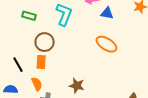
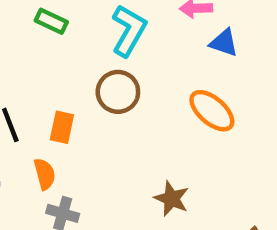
brown circle: (45, 42) -> (118, 92), moved
brown star: (77, 86) -> (172, 199), moved

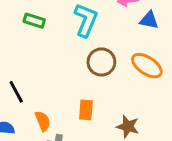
brown circle: (118, 92) -> (101, 62), moved
orange rectangle: (62, 127) -> (86, 110), moved

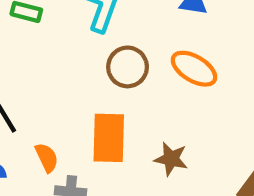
orange rectangle: (86, 110) -> (109, 138), size x1.6

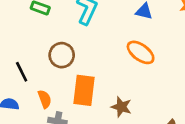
brown circle: (128, 67) -> (62, 55), moved

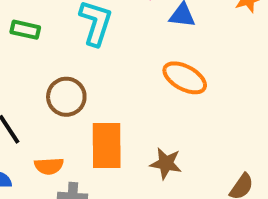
orange semicircle: (45, 99) -> (49, 166), turned 114

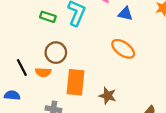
green rectangle: (25, 30) -> (48, 17), moved
orange semicircle: (49, 166) -> (43, 72), moved

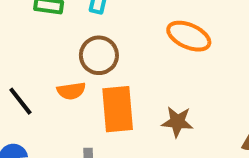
brown circle: (56, 53) -> (99, 55), moved
orange semicircle: (43, 72) -> (71, 91), moved

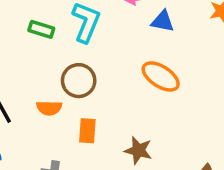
orange rectangle: (118, 109) -> (87, 131), size x0.6

